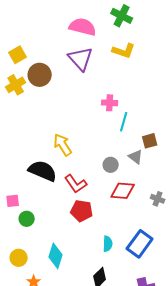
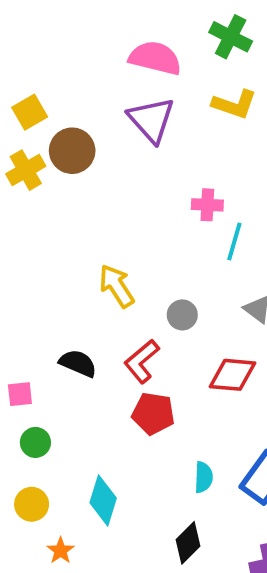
gray circle: (111, 165) -> (182, 315), moved
black semicircle: (43, 171) -> (78, 363), moved, size x0.7
red L-shape: (76, 184) -> (142, 361), turned 85
green circle: (27, 219) -> (35, 442), moved

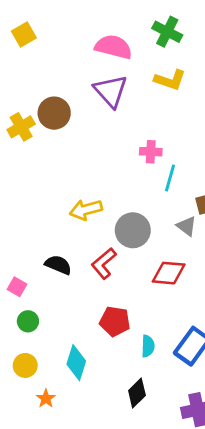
yellow square: (30, 112) -> (24, 34), moved
yellow arrow: (117, 286) -> (86, 210), turned -72
gray circle: (182, 315) -> (133, 230), size x1.6
pink square: (20, 394) -> (17, 287), turned 36
red pentagon: (153, 413) -> (115, 321), moved

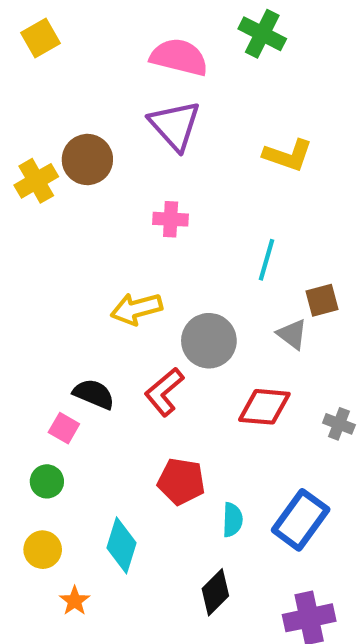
yellow L-shape: (170, 80) -> (288, 155), moved
pink cross: (151, 152) -> (171, 219), moved
pink square: (17, 287) -> (64, 428), moved

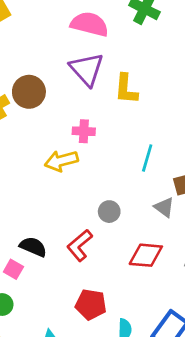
yellow L-shape: (288, 155) -> (126, 89), moved, turned 76
yellow arrow: (136, 309) -> (61, 161), moved
gray circle: (209, 341) -> (109, 212), size x0.6

